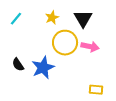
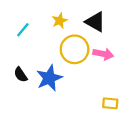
cyan line: (16, 19) -> (23, 30), moved
black triangle: (83, 19) -> (95, 22), turned -30

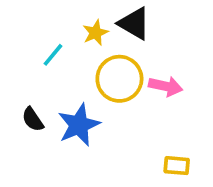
black triangle: (95, 22) -> (134, 23), moved
cyan line: (23, 30) -> (53, 55), moved

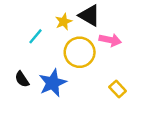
pink arrow: (166, 86) -> (110, 40), moved
yellow rectangle: (177, 166) -> (118, 89), moved, turned 42

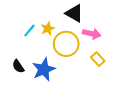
yellow star: (64, 22) -> (48, 29), moved
yellow rectangle: (118, 89) -> (98, 59), moved

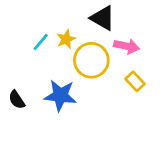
black semicircle: (18, 66) -> (17, 100), moved
blue star: (44, 69) -> (60, 95), turned 30

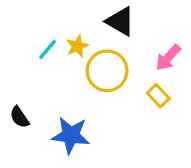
pink arrow: (127, 46) -> (168, 58), moved, turned 120
blue star: (60, 95) -> (71, 135), moved

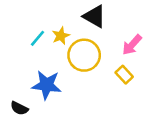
black semicircle: (20, 117) -> (19, 108), moved, turned -30
blue star: (71, 135) -> (47, 85), moved

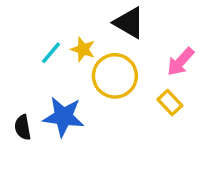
yellow star: (61, 36) -> (83, 49), turned -30
black semicircle: (19, 108) -> (23, 127), moved, turned 54

